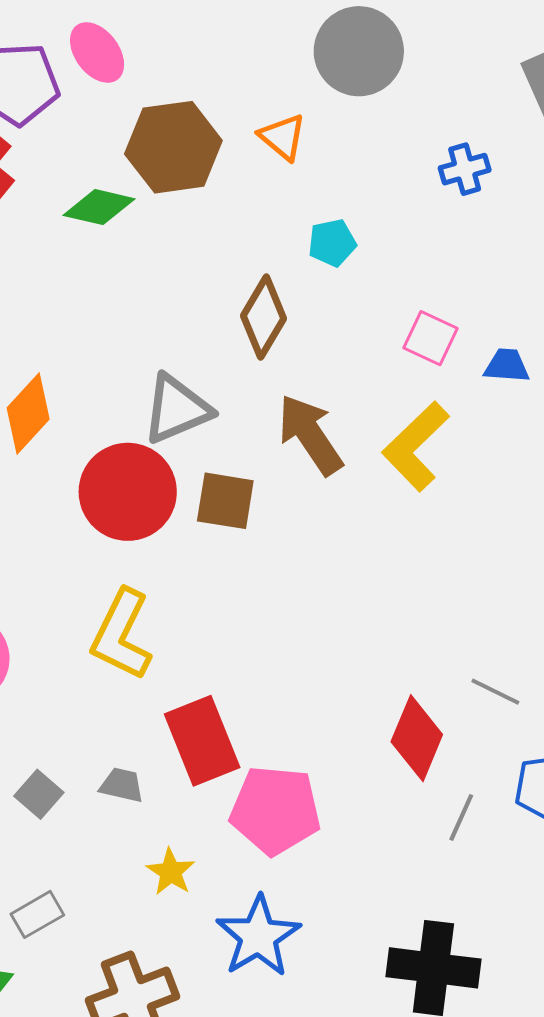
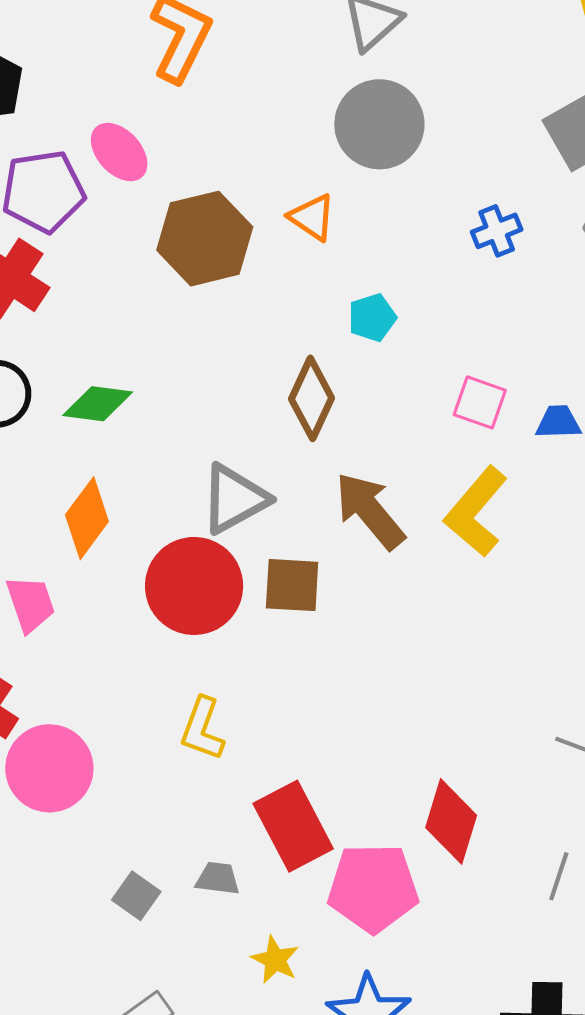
green diamond: (99, 207) -> (98, 404), moved
yellow L-shape: (121, 635) -> (202, 729), size x0.7
red diamond: (417, 738) -> (451, 821), moved

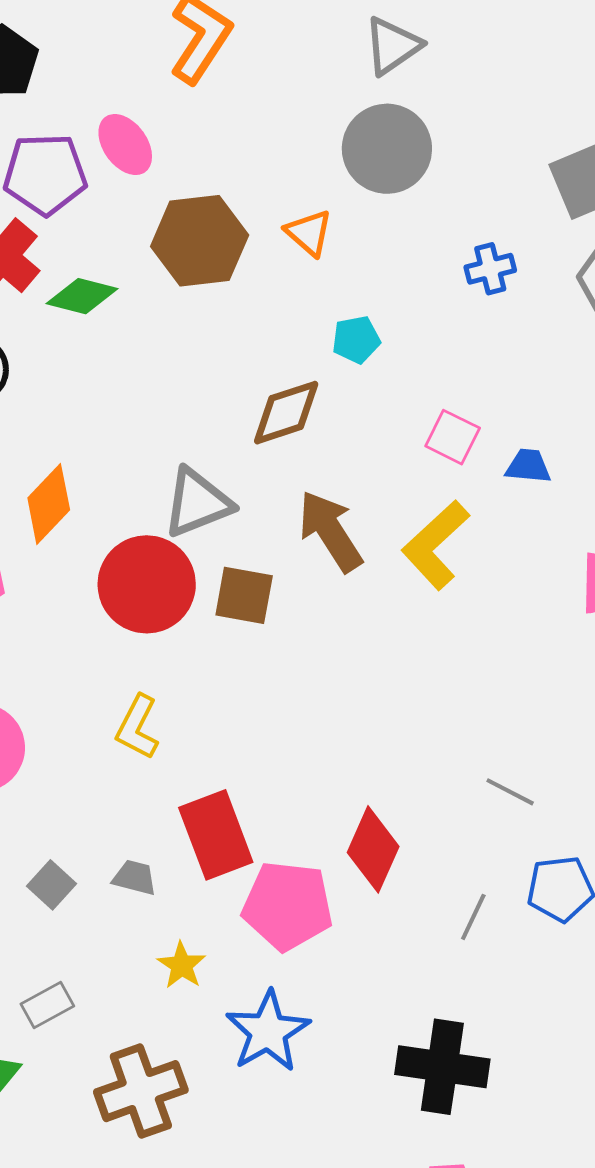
brown diamond: (312, 398) -> (286, 413), turned 40
green diamond: (98, 404) -> (82, 296), moved

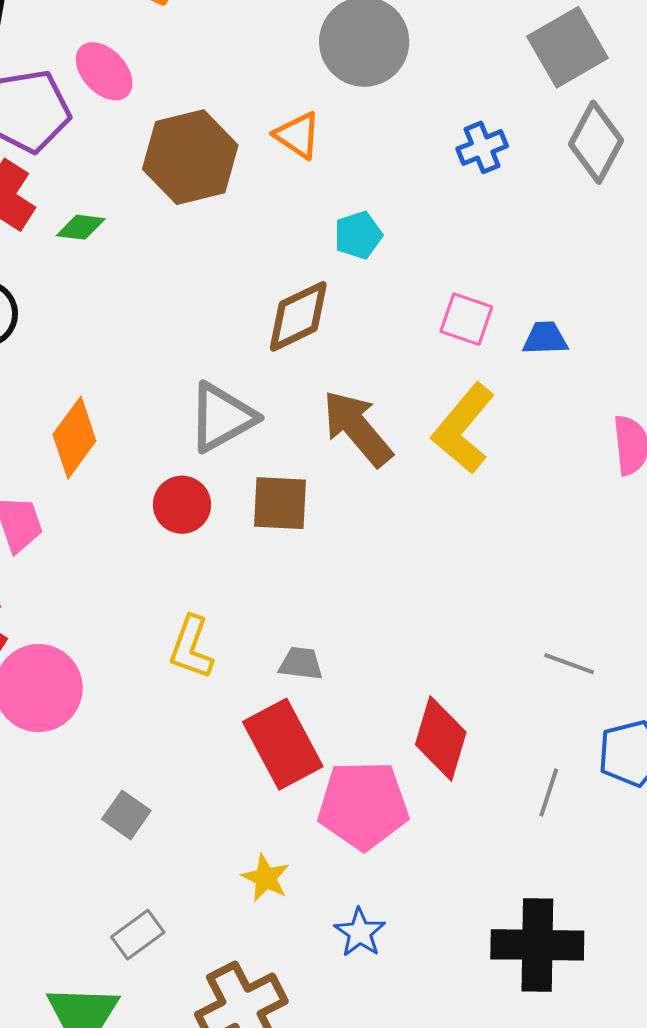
green diamond: (82, 296) -> (81, 227), size x0.7
red circle: (147, 584) -> (182, 505), size x0.6
gray trapezoid: (135, 878) -> (301, 663), moved
blue star: (268, 1031) -> (360, 932), size x0.6

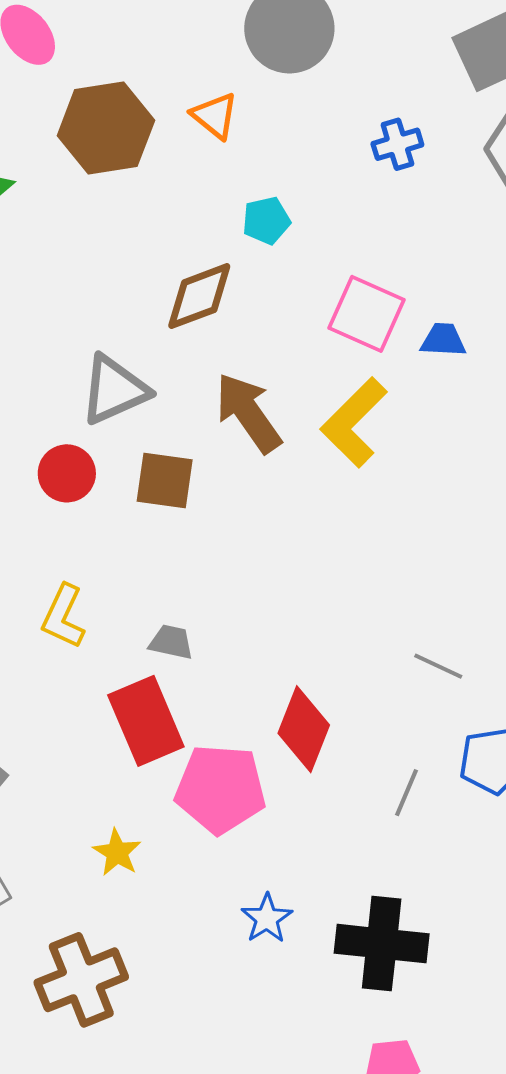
pink square: (466, 319) -> (367, 314), size x1.4
blue star: (360, 932) -> (267, 918), moved

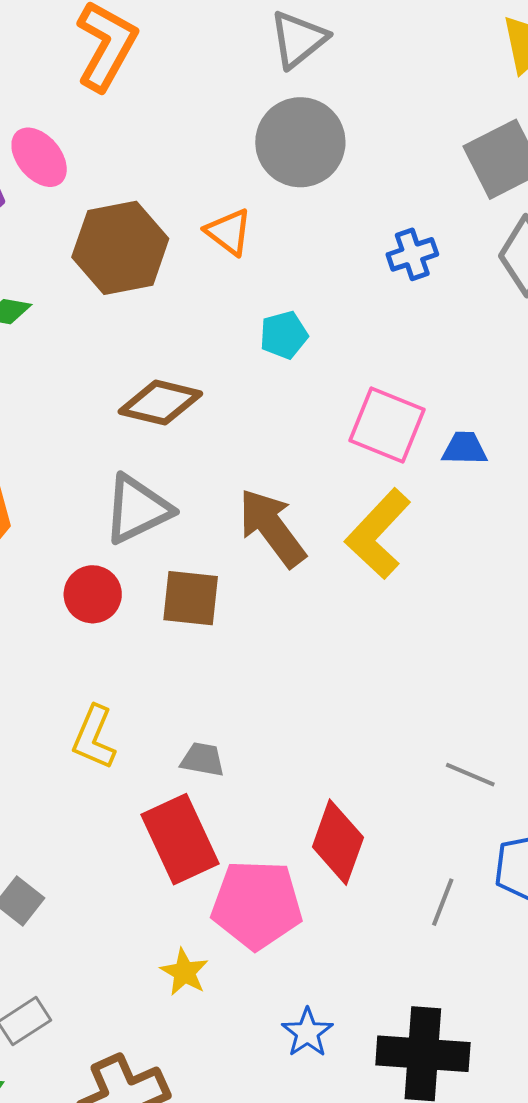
brown diamond: (199, 296) -> (160, 403), moved, turned 36
yellow star: (117, 853) -> (184, 972), moved

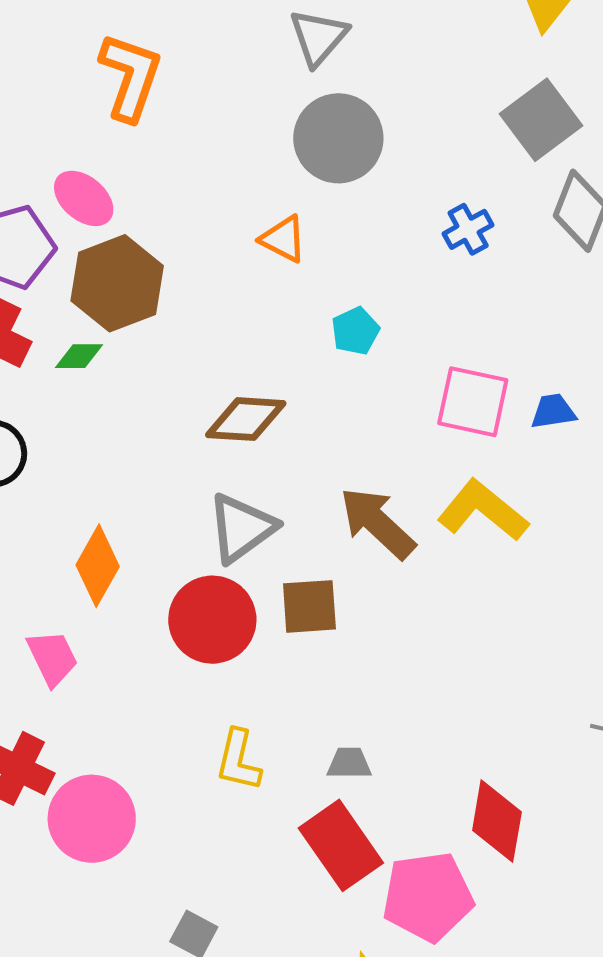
brown hexagon: (120, 248) -> (117, 283), moved
yellow L-shape: (378, 534) -> (483, 510), turned 96
red circle: (93, 594) -> (212, 620), size x1.5

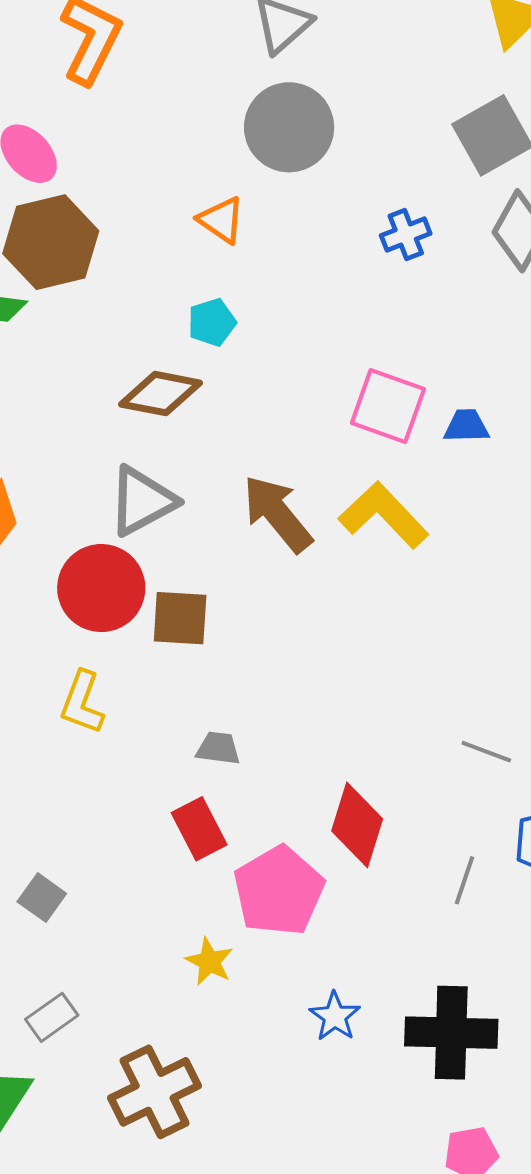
cyan pentagon: (355, 331) -> (212, 322), moved
brown square: (309, 606) -> (180, 618), moved
yellow L-shape: (238, 760) -> (82, 703), moved
red rectangle: (341, 845) -> (199, 829), size x0.7
pink pentagon: (428, 897) -> (279, 891), turned -30

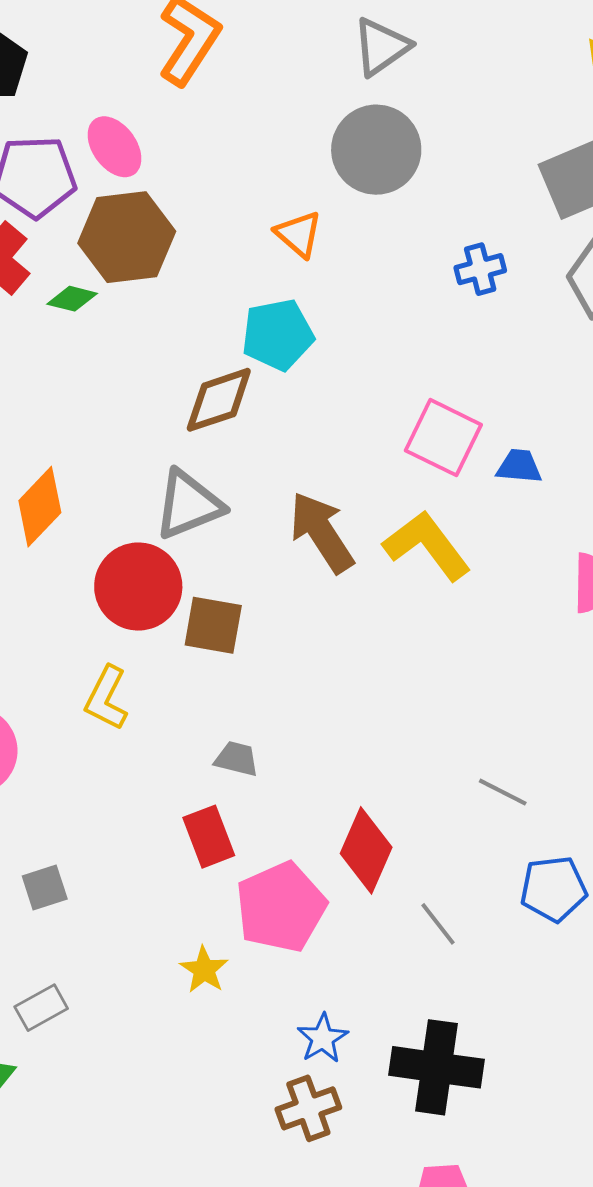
cyan pentagon: (212, 322) -> (278, 335), size x1.5
brown diamond: (161, 394) -> (219, 400), turned -36
gray line: (464, 880) -> (438, 924), moved, turned -63
gray square: (42, 898) -> (45, 888), turned 30
brown cross: (155, 1092) -> (308, 1108), moved, size x0.7

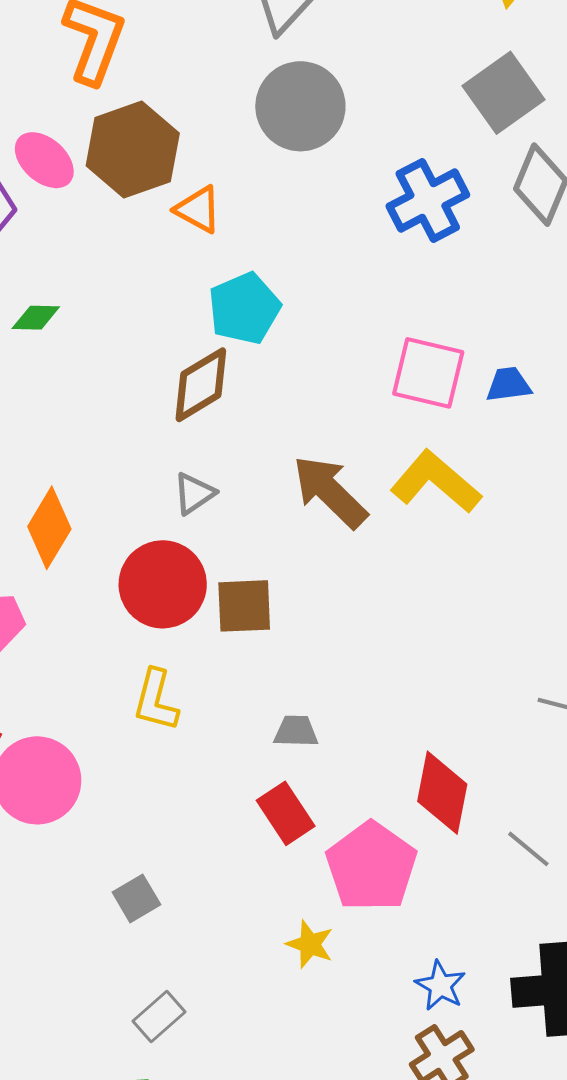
orange triangle: (299, 234) -> (198, 210), moved
brown hexagon: (127, 237) -> (133, 150), moved
blue cross: (480, 269) -> (428, 200), size x1.6
gray triangle: (189, 505) -> (194, 493), size x0.6

